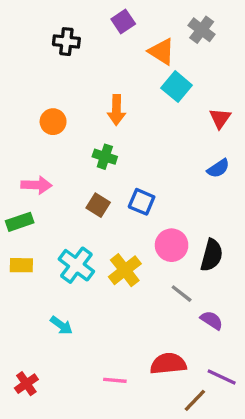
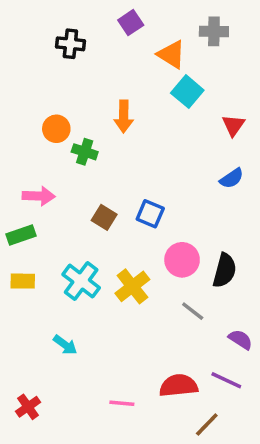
gray cross: (202, 30) -> (214, 31), turned -36
green cross: (105, 157) -> (85, 152), moved
purple semicircle: (212, 320) -> (240, 340), moved
purple line: (222, 377) -> (226, 380), moved

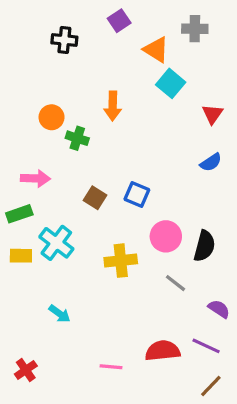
cyan cross: (81, 281) -> (56, 243), moved
yellow cross: (132, 286) -> (121, 261), turned 32
brown line: (207, 424) -> (211, 386), moved

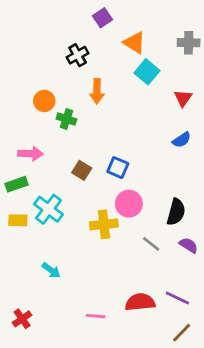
gray cross: (195, 29) -> (189, 43), moved
black cross: (64, 40) -> (78, 55), moved, turned -35
pink circle: (166, 236) -> (129, 204), moved
purple semicircle: (219, 309) -> (189, 245), moved

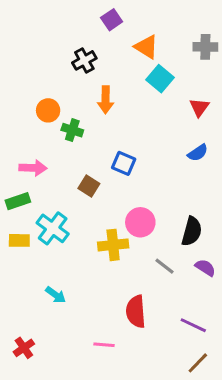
blue square: (118, 168) -> (124, 163), moved
red semicircle: (140, 302) -> (136, 312), moved, turned -88

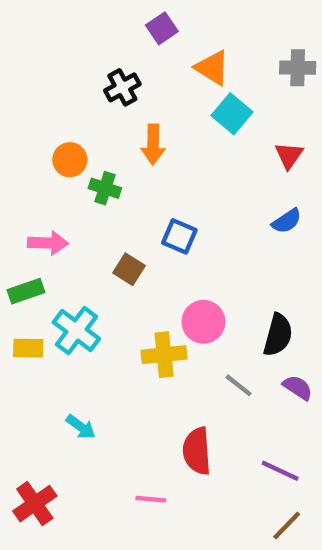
red cross: (24, 348) -> (35, 504), size x1.4

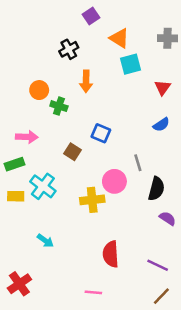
cyan square: (232, 114) -> (130, 64), turned 35
gray line: (239, 385) -> (138, 163), moved, turned 35
pink line: (151, 499) -> (93, 292), moved

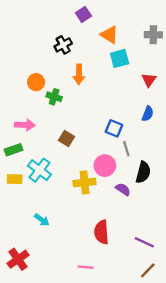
blue semicircle: (161, 125) -> (148, 114), turned -35
blue square: (101, 133) -> (114, 128), moved
purple semicircle: (167, 218) -> (123, 189), moved

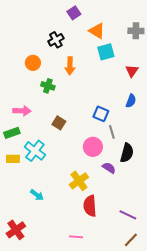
orange circle: (36, 82) -> (33, 63), moved
yellow cross: (85, 183) -> (79, 181), moved, turned -30

